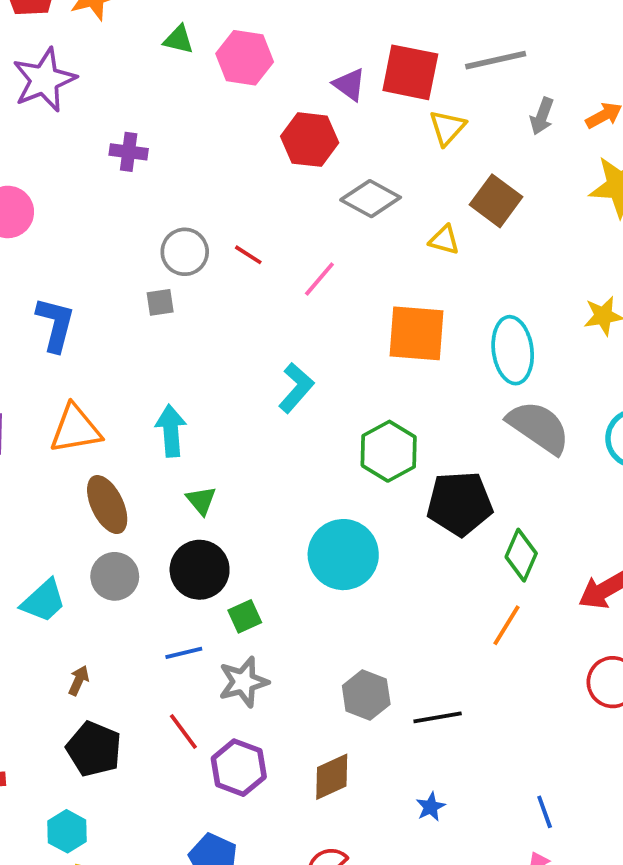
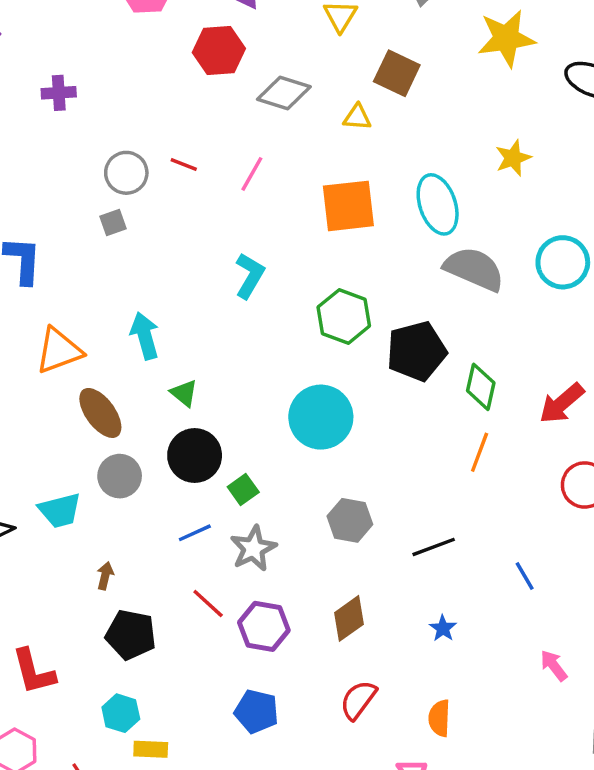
cyan trapezoid: (43, 601) -> (60, 510), turned 39
gray hexagon: (366, 695) -> (350, 520), moved
blue line: (545, 812) -> (525, 576), moved

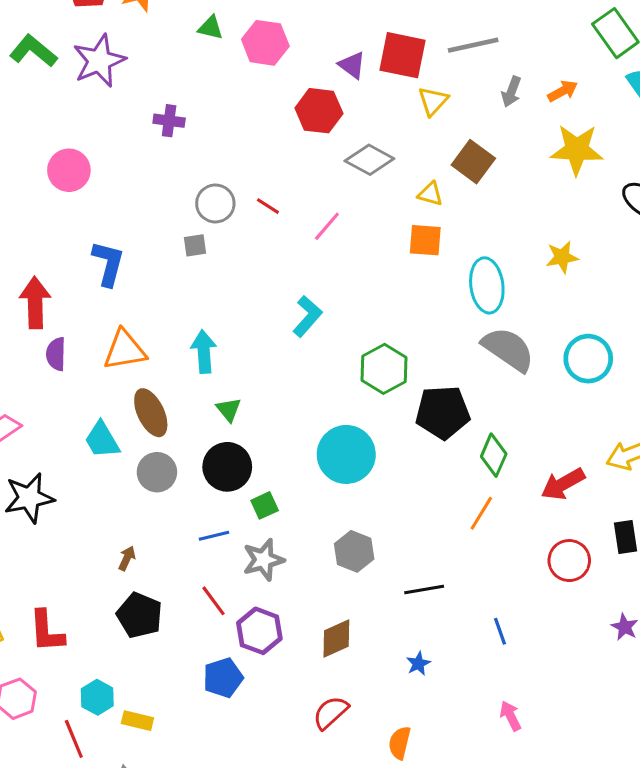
orange square: (348, 206) -> (425, 240), moved, size x0.7
cyan trapezoid: (60, 510) -> (102, 440), moved, turned 63
blue pentagon: (256, 711) -> (223, 678), moved, turned 30
cyan hexagon: (121, 713) -> (97, 697), moved

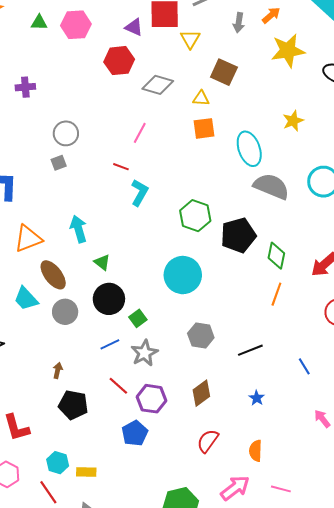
red line: (268, 206) -> (121, 167), moved

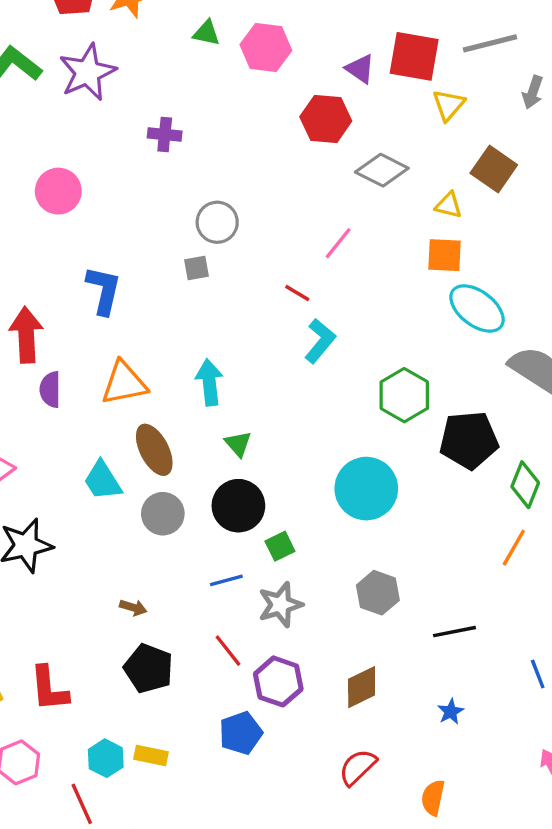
cyan ellipse: (249, 149) -> (477, 308), moved, turned -44
brown arrow: (58, 370) -> (133, 608), turned 84
yellow rectangle: (86, 472) -> (151, 755), moved

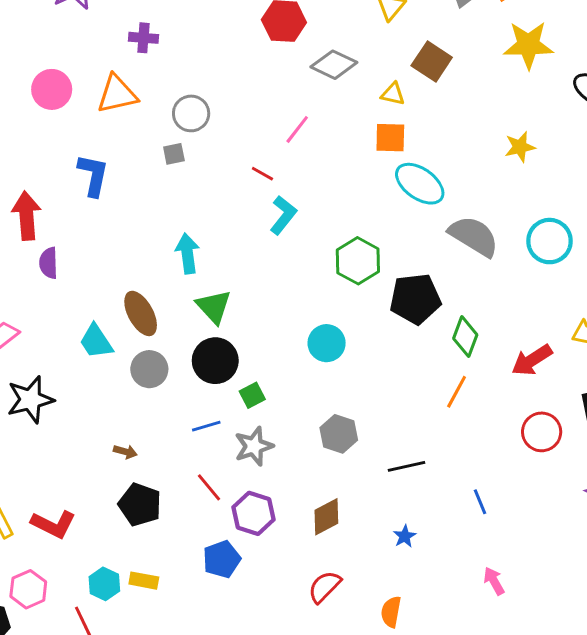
orange triangle: (124, 383) -> (117, 94), moved
green triangle: (238, 444) -> (214, 307), size x1.5
cyan circle: (366, 489) -> (327, 343), size x0.7
red L-shape: (49, 689) -> (53, 524), turned -57

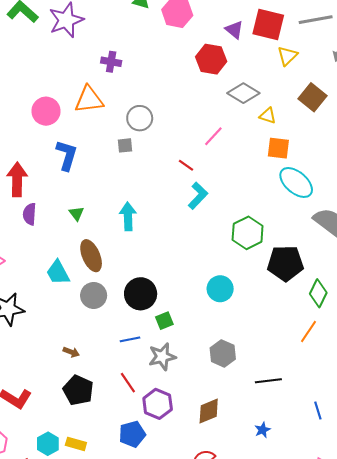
pink circle: (52, 89) -> (46, 111), moved
yellow triangle: (393, 94) -> (268, 116), moved
green triangle: (214, 307) -> (76, 213), moved, size x0.6

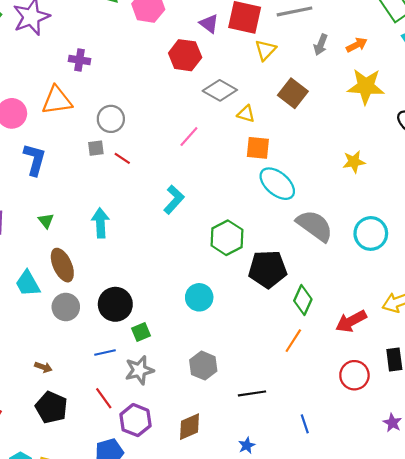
red line: (186, 165) -> (122, 158), moved

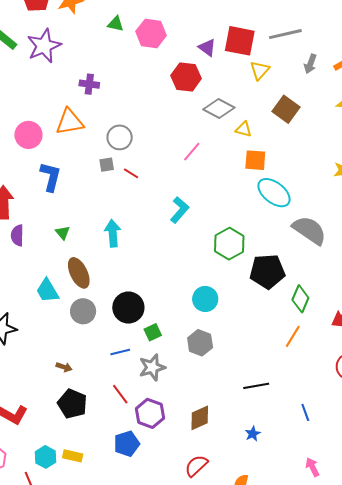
gray hexagon: (203, 366) -> (200, 343), moved

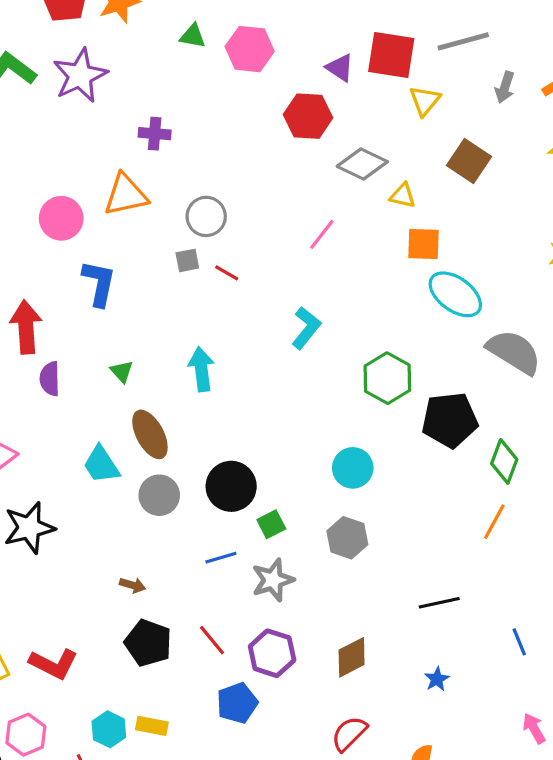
red line: (120, 394) -> (212, 640), moved

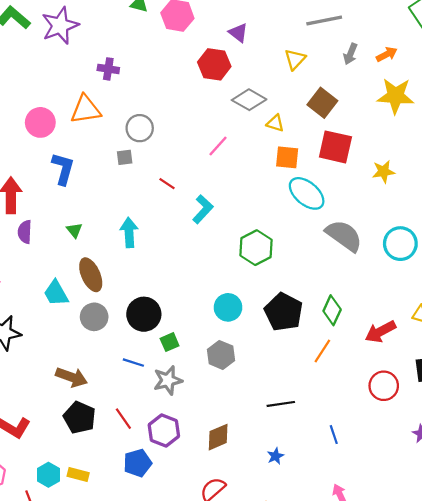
red square: (391, 55) -> (335, 147), moved
red line: (227, 273) -> (167, 184), moved
black pentagon: (450, 420) -> (284, 312), moved, turned 30
blue line: (221, 558) -> (133, 363), turned 30
brown arrow: (132, 585) -> (72, 377), size x1.8

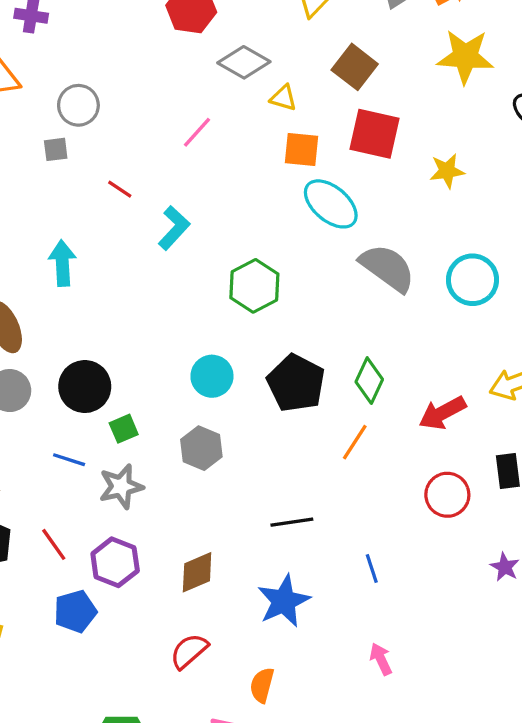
blue star: (276, 456) -> (284, 601), size x2.0

